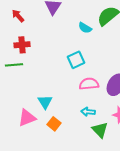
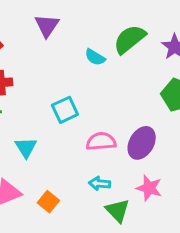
cyan square: (76, 60) -> (65, 110), moved
cyan triangle: (45, 102) -> (26, 147), moved

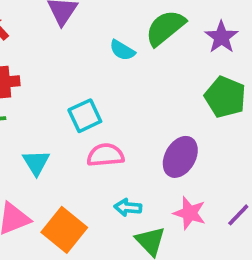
pink semicircle: (101, 141) -> (105, 155), moved
orange square: (48, 202) -> (64, 230), size x1.6

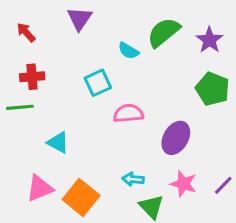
cyan square: (85, 116) -> (98, 83), moved
pink semicircle: (105, 155) -> (128, 113), moved
cyan triangle: (36, 163) -> (58, 142), turned -30

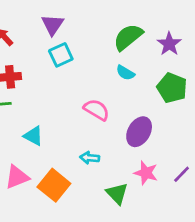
cyan semicircle: (128, 51) -> (125, 73), moved
cyan square: (98, 83) -> (61, 55), moved
pink semicircle: (128, 113) -> (97, 110), turned 36
cyan arrow: (133, 179) -> (90, 158), moved

